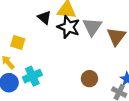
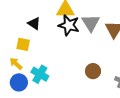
black triangle: (44, 17) -> (34, 23), moved
cyan cross: (32, 76) -> (40, 74), turned -30

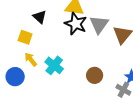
yellow arrow: (16, 64) -> (31, 59), moved
cyan cross: (40, 74) -> (54, 65), moved

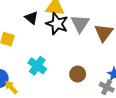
black triangle: (40, 17) -> (31, 18), moved
yellow arrow: (31, 59) -> (11, 87), moved

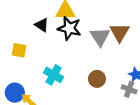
gray triangle: (80, 24) -> (100, 37), moved

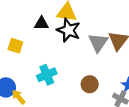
black triangle: (42, 25) -> (41, 23), turned -40
cyan cross: (54, 75) -> (47, 75), turned 30

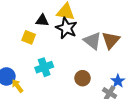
gray triangle: (98, 43) -> (92, 41), turned -30
yellow square: (15, 46) -> (29, 37), moved

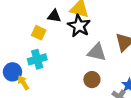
gray triangle: (92, 41) -> (97, 52), moved, turned -30
cyan cross: (44, 67) -> (37, 59), moved

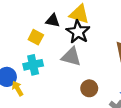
gray triangle: (97, 52) -> (71, 57), moved

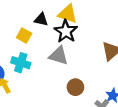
cyan cross: (33, 65) -> (21, 63), turned 30

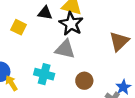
yellow square: (24, 36) -> (19, 27), moved
cyan cross: (21, 63) -> (44, 74), moved

